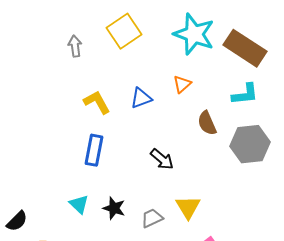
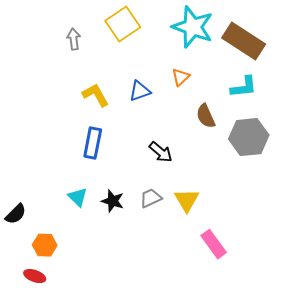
gray trapezoid: (152, 218) -> (151, 198), moved

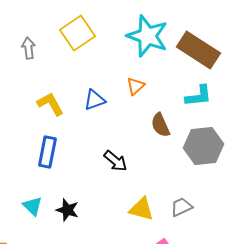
gray trapezoid: (151, 198) -> (181, 207), moved
yellow triangle: (187, 200) -> (141, 209), turned -44

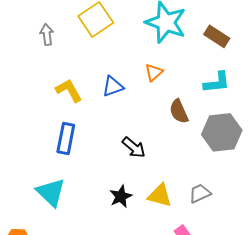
brown rectangle: (198, 50) -> (217, 36), size x0.6
cyan triangle: (32, 206) -> (51, 192), size x1.5
black star: (67, 210) -> (121, 196), moved, turned 30

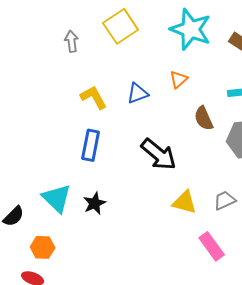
black arrow: (134, 147) -> (159, 154), size x1.5
cyan triangle: (51, 192) -> (57, 198), moved
black star: (121, 196) -> (95, 203), moved

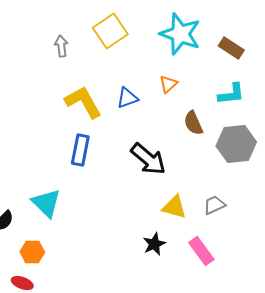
yellow L-shape: (94, 97) -> (83, 102), size x1.4
black star: (95, 203) -> (154, 244), moved

